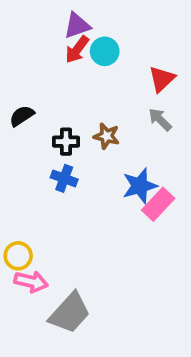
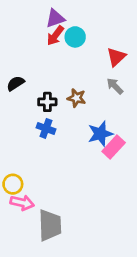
gray trapezoid: (70, 313) -> (50, 225), turned -44

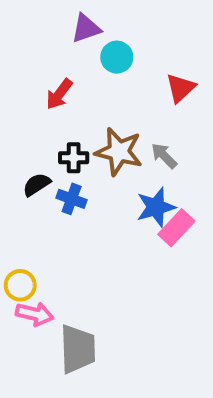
red arrow: (55, 36) -> (59, 94), moved
black semicircle: (15, 83) -> (37, 185), moved
gray arrow: (115, 86) -> (164, 156), moved
brown star: (76, 98) -> (119, 152), size x1.6

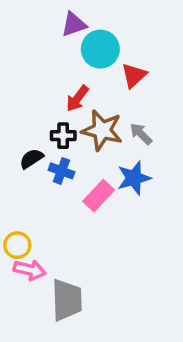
cyan circle: (117, 57) -> (100, 49), size x1.4
red triangle: (180, 88) -> (134, 76), moved
red arrow: (59, 94) -> (77, 99), moved
pink rectangle: (176, 228) -> (99, 196), moved

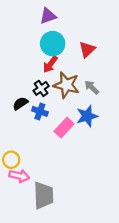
cyan circle: (100, 49) -> (53, 44), moved
black cross: (63, 136) -> (41, 88), turned -35

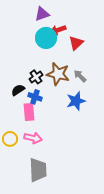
red arrow: (50, 64) -> (58, 30), moved, turned 35
pink rectangle: (64, 128) -> (29, 112), moved, turned -48
pink arrow: (19, 176) -> (33, 138), moved

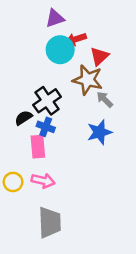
brown star: (58, 74) -> (88, 80), moved
black cross: (36, 77) -> (47, 101), size x1.5

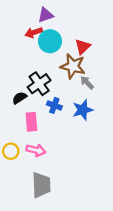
red arrow: (76, 39) -> (34, 33), moved
blue cross: (46, 127) -> (54, 105), moved

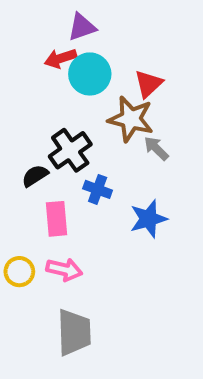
blue star: (83, 110) -> (148, 219), moved

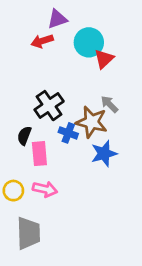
cyan circle: (90, 74) -> (89, 42), moved
brown star: (131, 119) -> (92, 122), moved
black semicircle: (35, 176) -> (24, 136), moved, turned -36
gray trapezoid: (74, 332) -> (28, 233), moved

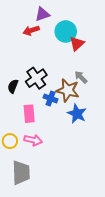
black semicircle: (24, 136) -> (13, 86), moved
blue star: (104, 154) -> (77, 114), turned -30

